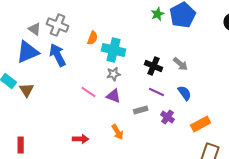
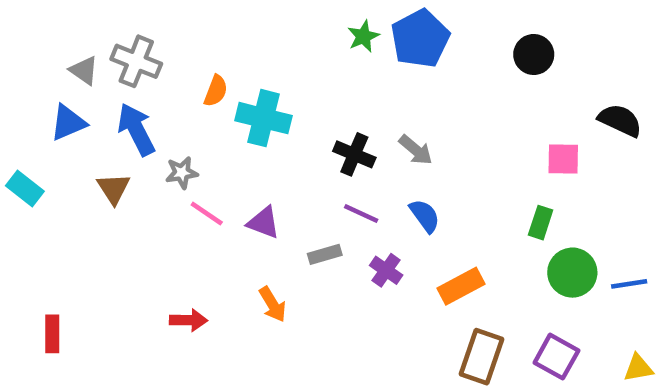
blue triangle: (28, 52) -> (68, 123), size x0.7
gray star: (114, 74) -> (182, 173), moved
brown triangle: (27, 90) -> (114, 189), moved

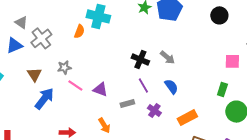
gray cross: (136, 61) -> (41, 38), moved, turned 30
cyan cross: (263, 118) -> (98, 16), moved
blue arrow: (136, 129) -> (44, 99), moved, turned 65
purple line: (361, 213) -> (143, 85), turned 35

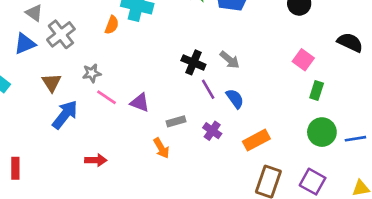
pink square: (232, 61) -> (303, 60), moved, turned 35
purple line: (143, 85) -> (208, 89), moved
green rectangle: (222, 89) -> (317, 91), moved
orange arrow: (104, 126) -> (161, 148), moved

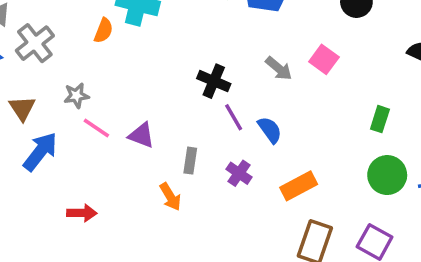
gray arrow: (230, 60) -> (279, 68), moved
pink square: (303, 60) -> (324, 59), moved
gray rectangle: (176, 121) -> (190, 161), turned -66

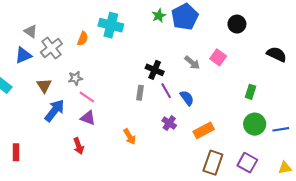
orange semicircle: (104, 30) -> (83, 39), moved
purple triangle: (141, 135) -> (88, 118), moved
gray rectangle: (190, 161) -> (140, 93), moved
red arrow: (82, 213) -> (79, 146), turned 70

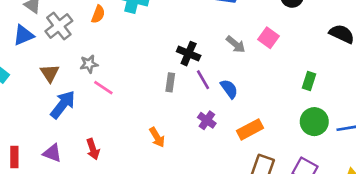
purple triangle: (88, 118) -> (52, 153), moved

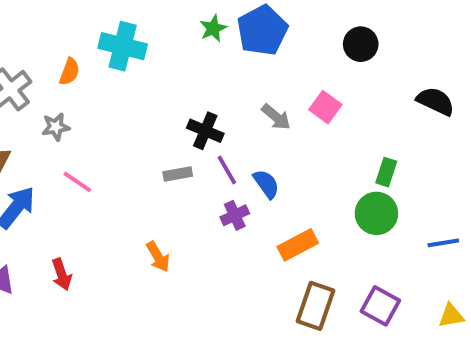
gray star: (89, 64) -> (56, 127), moved
gray rectangle: (170, 82) -> (178, 174), turned 72
purple cross: (207, 120) -> (235, 215), moved, turned 30
green circle: (314, 122) -> (376, 213), moved

